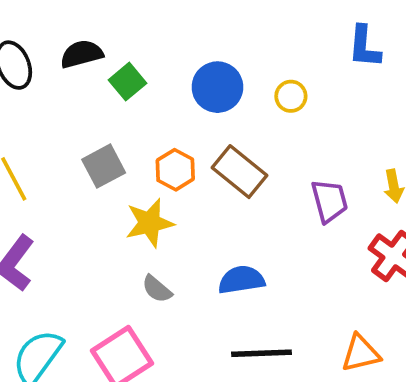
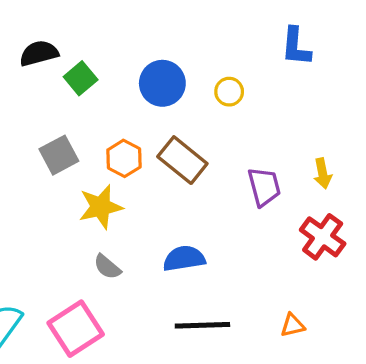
orange triangle: (361, 353) -> (293, 325), size x0.7

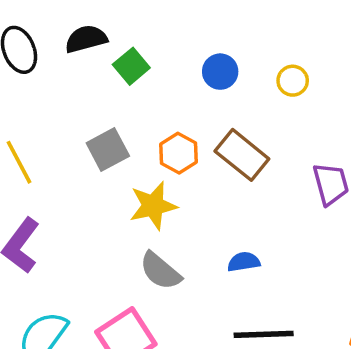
blue circle: (162, 83) -> (220, 72), size x0.7
blue semicircle: (184, 259) -> (244, 262), size x0.7
gray semicircle: (107, 267) -> (160, 271), size x1.4

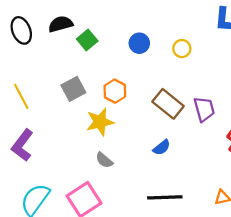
brown rectangle: (242, 155) -> (168, 104), moved
blue semicircle: (244, 262) -> (162, 147), moved, turned 150
gray semicircle: (160, 271) -> (104, 160), size x0.7

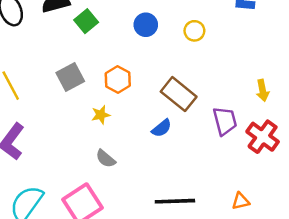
purple trapezoid: (204, 109) -> (225, 121), moved
yellow star: (100, 122) -> (101, 115), size x0.6
blue semicircle: (162, 147) -> (162, 128), moved

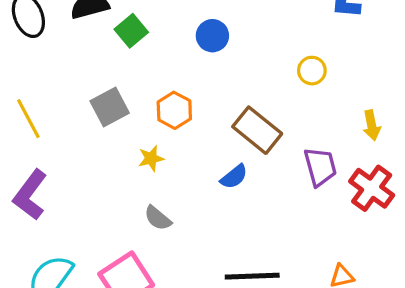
yellow circle: (194, 31) -> (312, 71), moved

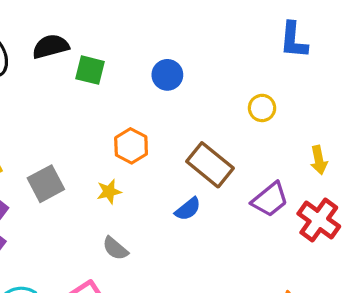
green square: (131, 31) -> (90, 70), turned -36
gray square: (110, 107) -> (46, 184), moved
purple trapezoid: (320, 167) -> (270, 199), turned 66

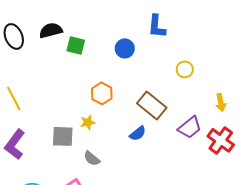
blue L-shape: (294, 40) -> (157, 26), moved
gray square: (46, 184) -> (63, 136), moved, turned 30

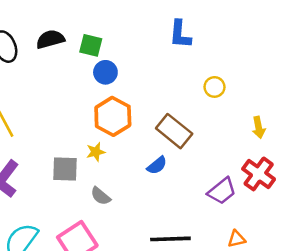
green square: (76, 45) -> (91, 45), moved
blue circle: (125, 48) -> (105, 72), moved
orange hexagon: (102, 93) -> (113, 116), size x1.4
purple trapezoid: (190, 127) -> (222, 191), moved

